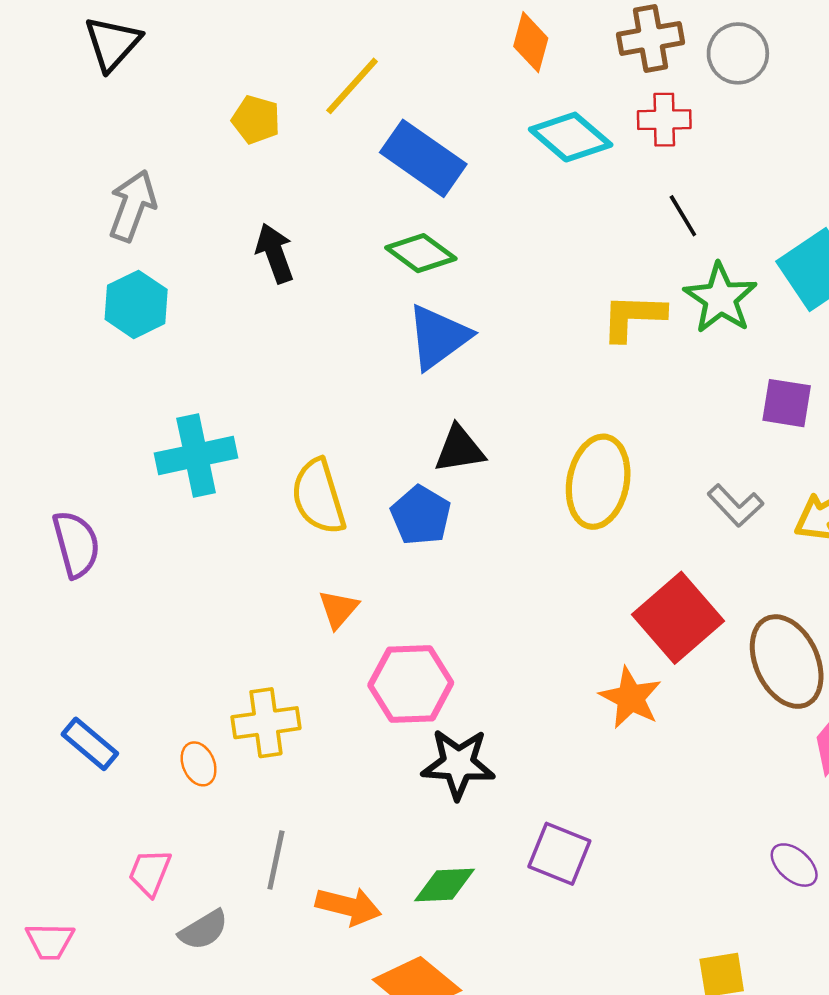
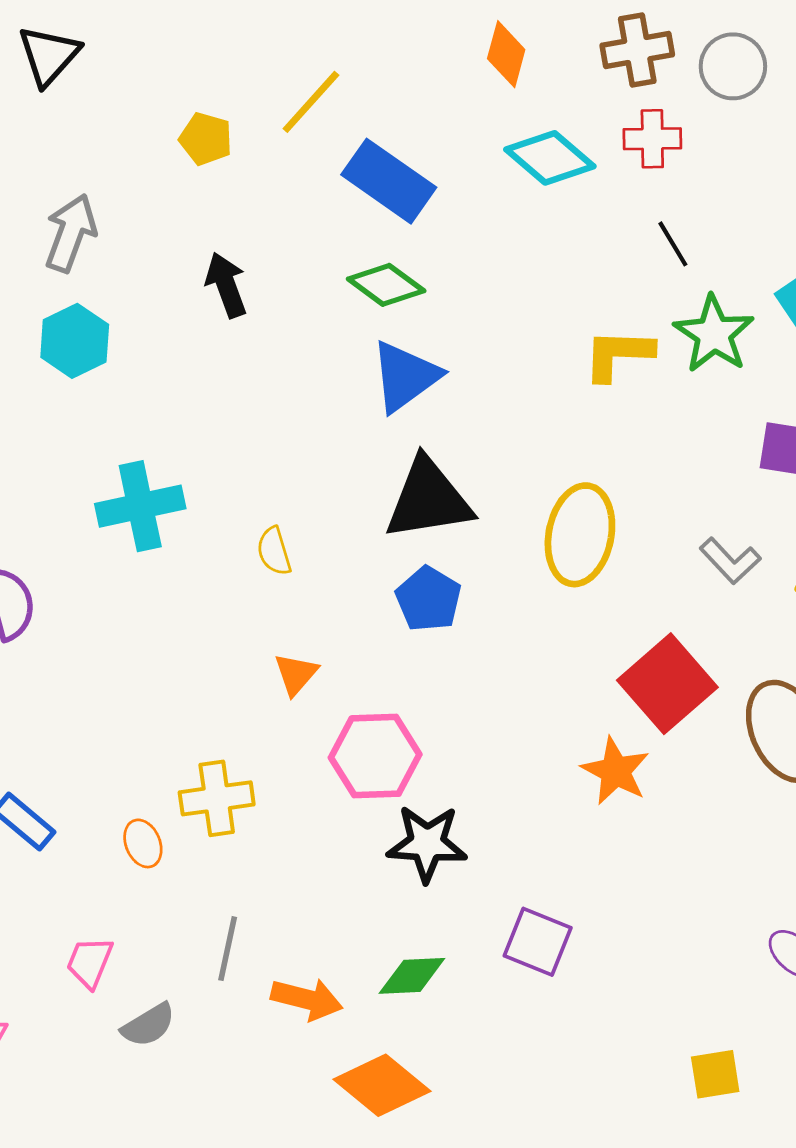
black triangle: (459, 449) -> (428, 499), size x1.6
yellow semicircle: (318, 497) -> (274, 551), size x0.6
blue pentagon: (421, 515) -> (428, 599), moved

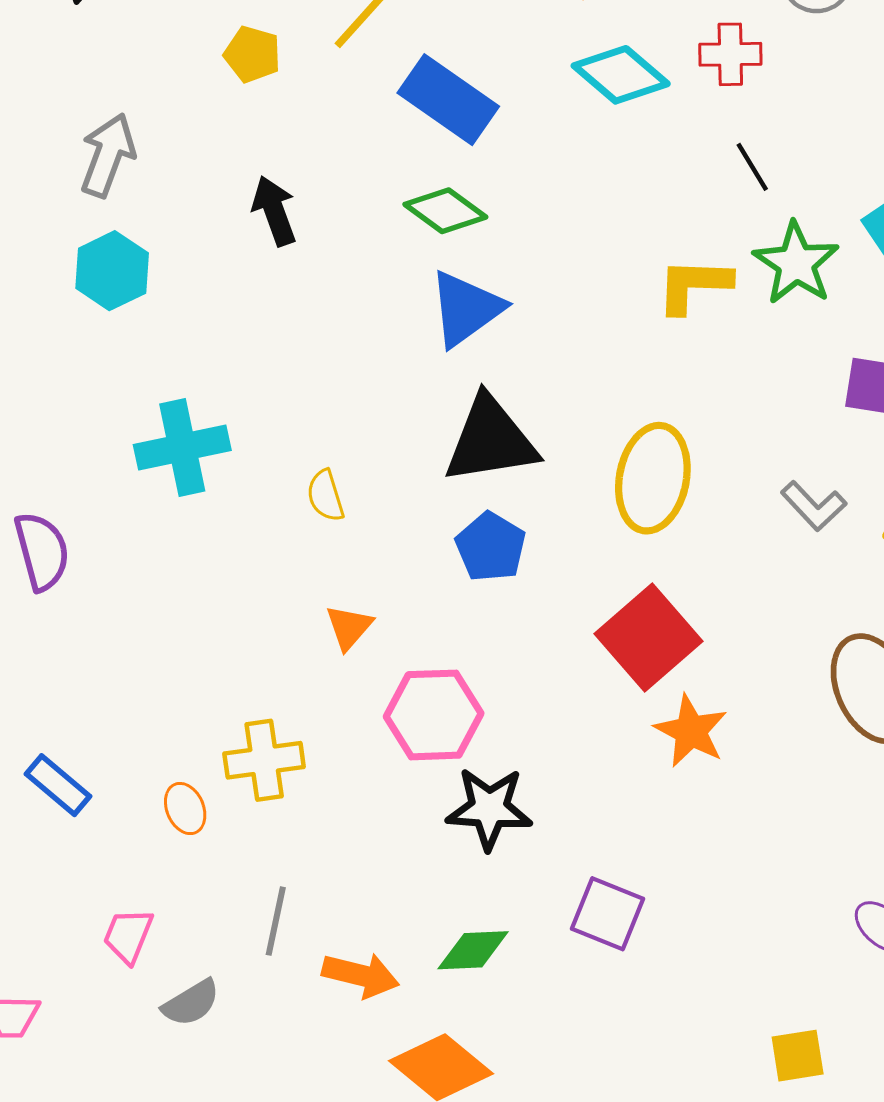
red square: (667, 684) -> (648, 637), moved

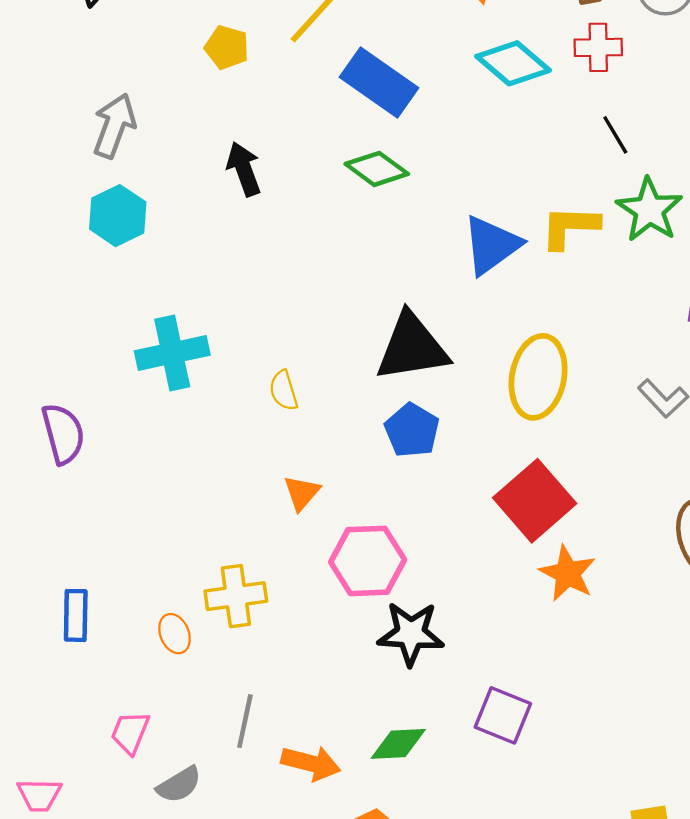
blue triangle: (466, 309) -> (491, 245), moved
blue rectangle: (58, 785) -> (76, 615), turned 51

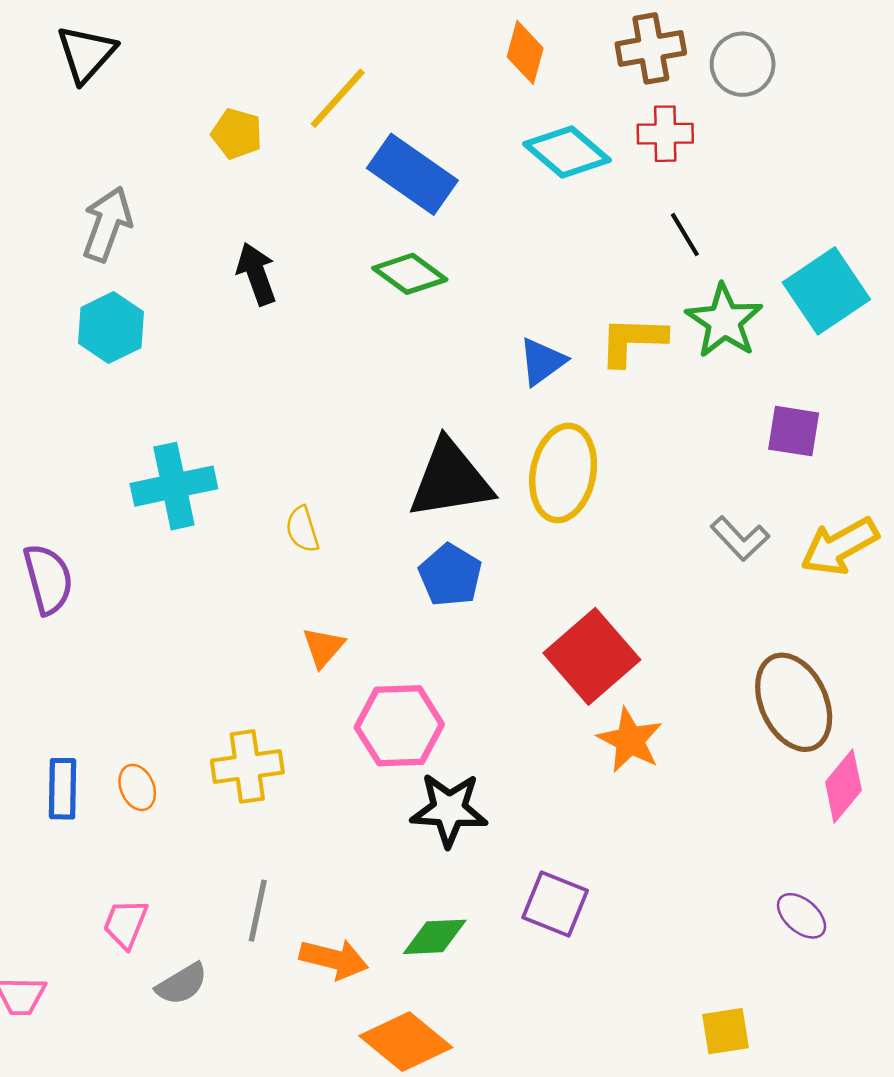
blue triangle: (491, 245) -> (542, 362), size x0.7
yellow ellipse: (538, 377) -> (563, 473), moved
orange ellipse: (174, 634) -> (137, 787), moved

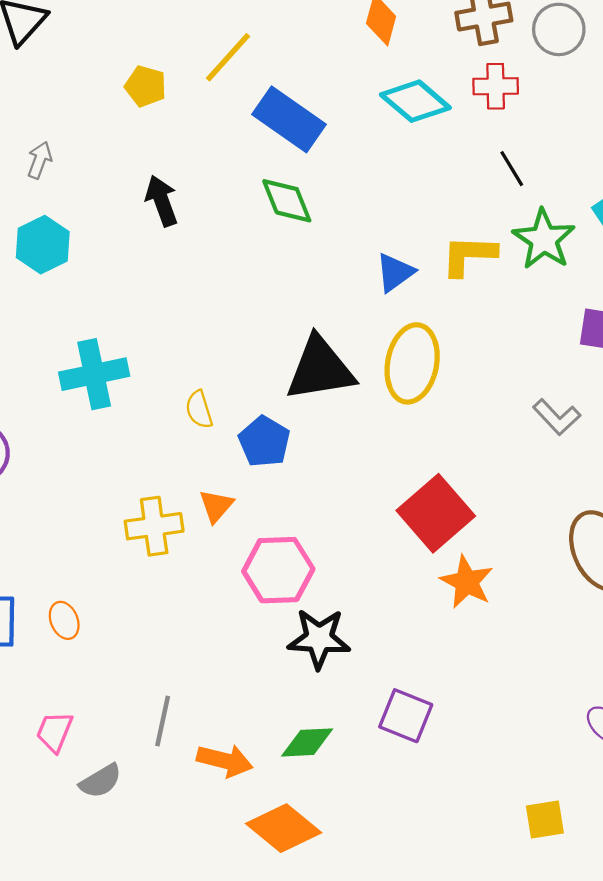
gray arrow: (107, 224) -> (40, 160), size x0.6
green diamond: (410, 274) -> (287, 201), turned 32
blue pentagon: (450, 575) -> (264, 442), moved
yellow cross: (247, 766) -> (154, 526), moved

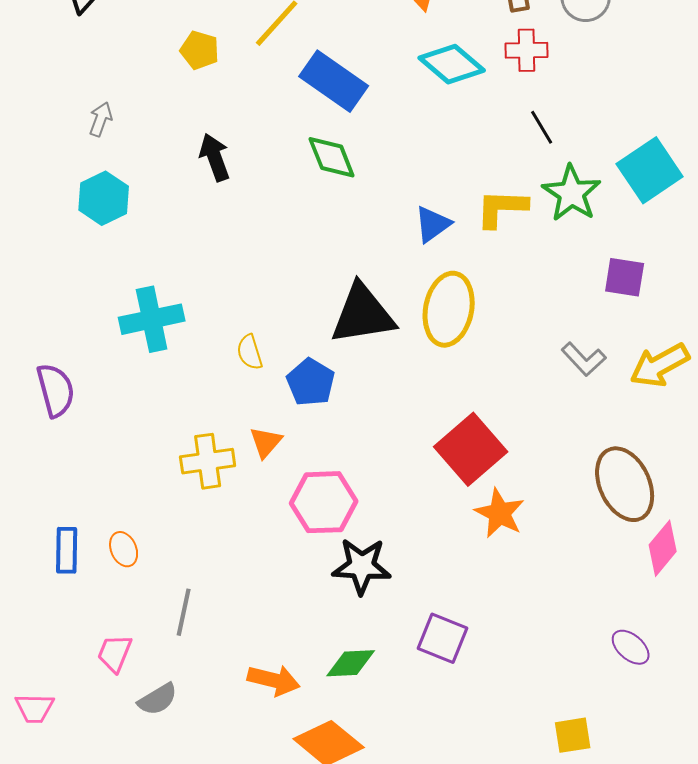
gray line: (163, 721) -> (184, 612), moved

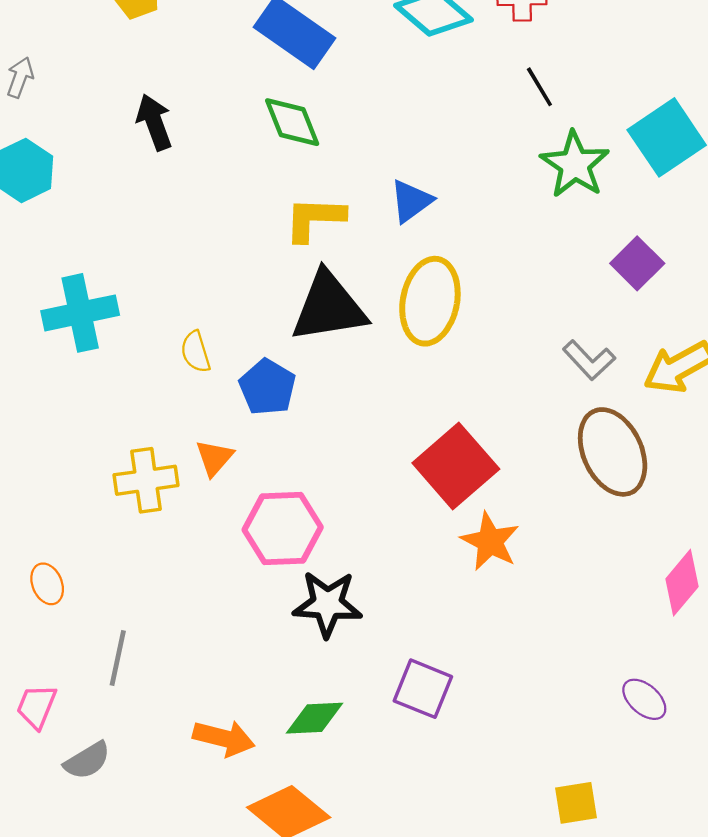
yellow L-shape: (502, 208) -> (315, 219), moved
purple square: (625, 277) -> (637, 263), turned 36
brown ellipse: (625, 484) -> (613, 452), moved

